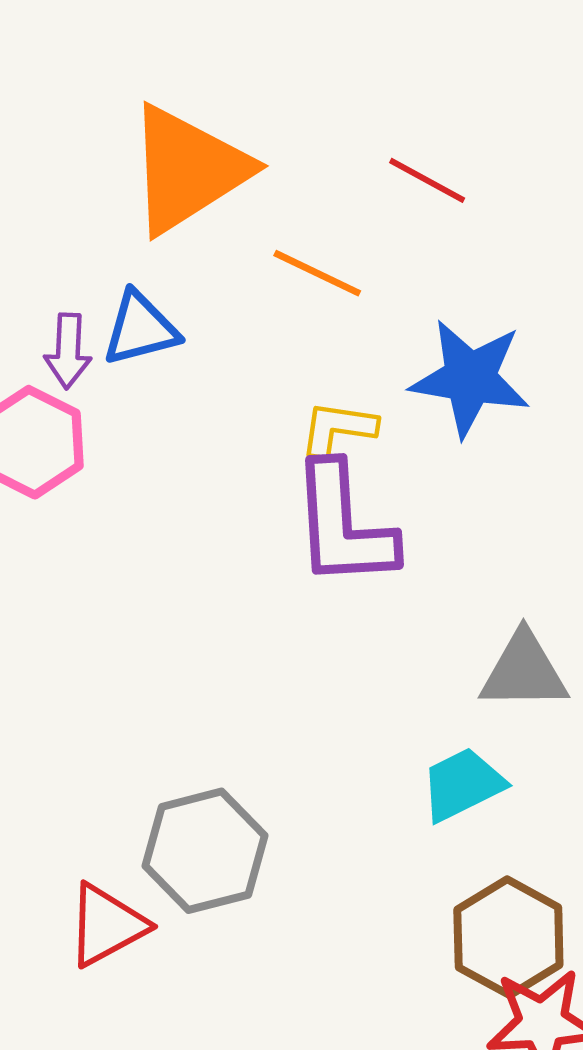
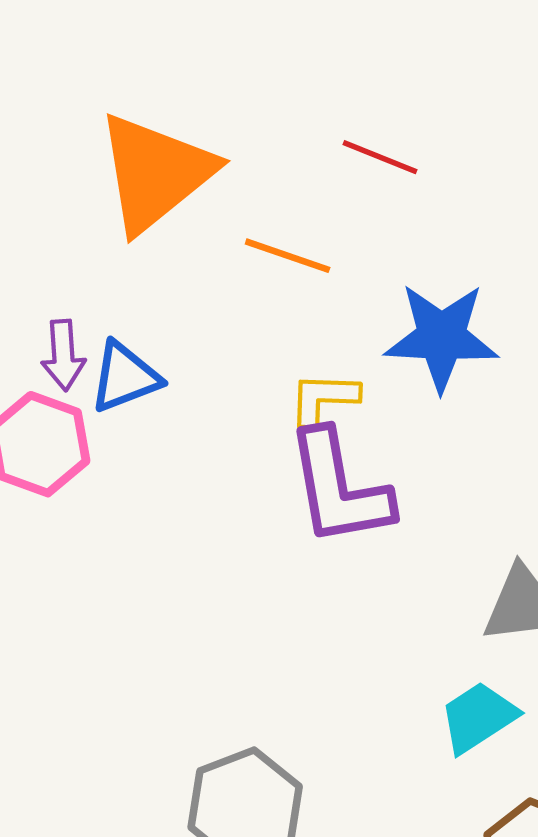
blue triangle: (140, 329) -> (125, 377), moved

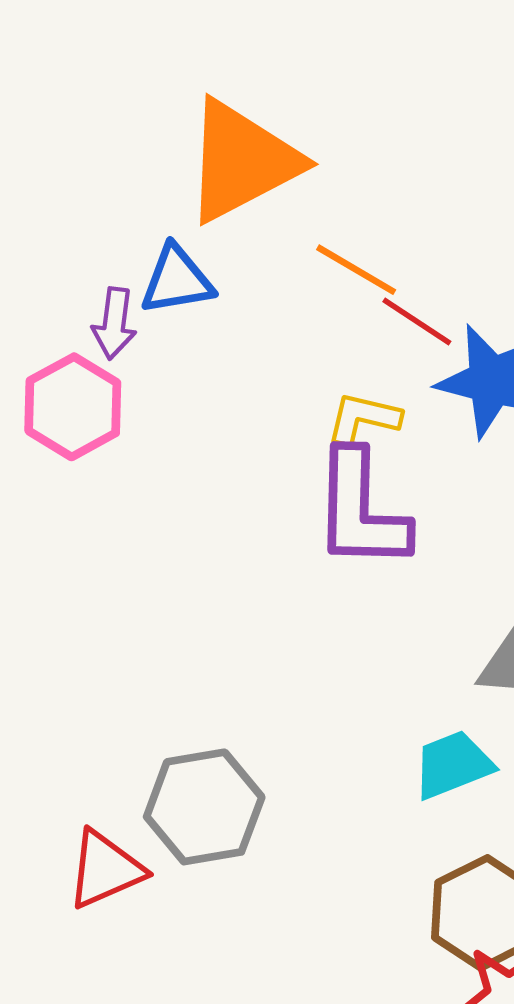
red line: (380, 157) -> (417, 321), moved
blue triangle: (125, 377) -> (177, 280), moved

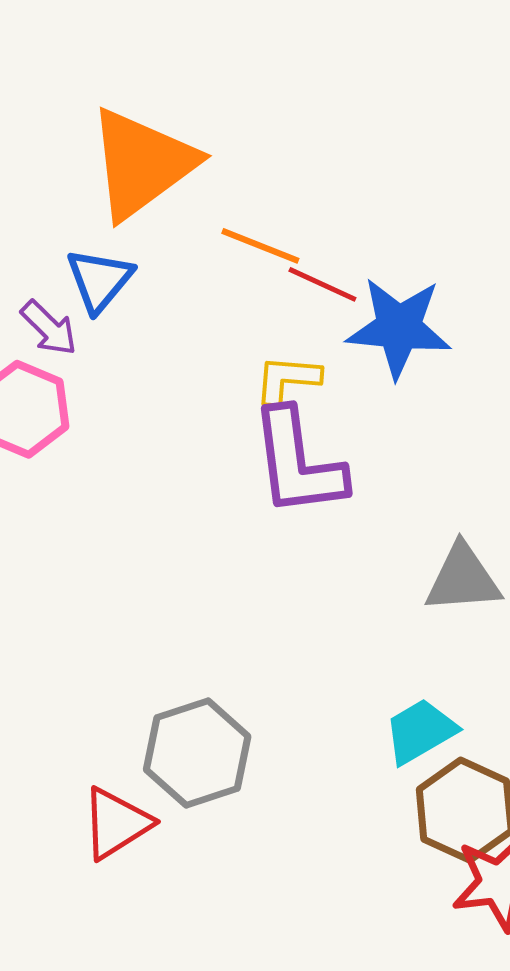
blue triangle: (177, 280) -> (99, 280), turned -32
purple arrow: (114, 323) -> (49, 328), turned -44
cyan trapezoid: (453, 765) -> (420, 731), moved

